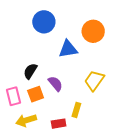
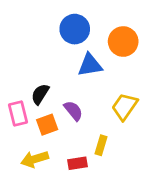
blue circle: (44, 22) -> (75, 29), moved
pink rectangle: (14, 96) -> (18, 113), moved

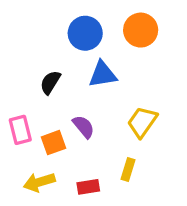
orange circle: (123, 42) -> (141, 30), moved
black semicircle: (40, 94) -> (50, 82), moved
yellow rectangle: (101, 145) -> (128, 169), moved

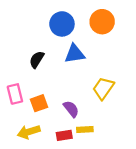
purple semicircle: (84, 127) -> (71, 109), moved
yellow rectangle: (128, 169) -> (85, 130), moved, turned 70

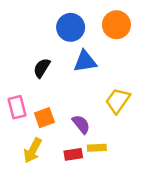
yellow arrow: (29, 132) -> (33, 150), turned -45

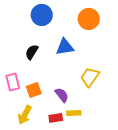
blue circle: (71, 27) -> (42, 15), moved

